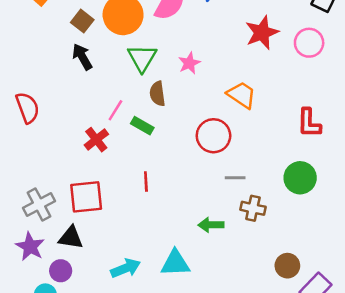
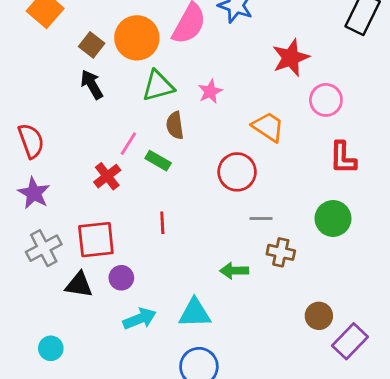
pink circle: (309, 43) -> (326, 100), moved
green triangle: (142, 58) -> (158, 86), turned 44
purple star: (30, 247) -> (34, 193), moved
purple circle: (61, 271) -> (121, 278), moved

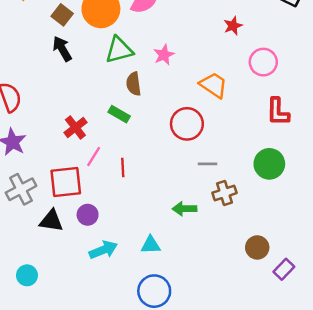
red star: (291, 58) -> (233, 26), size x0.6
pink line: (128, 144) -> (94, 157), moved
brown cross: (281, 252) -> (225, 193), turned -30
cyan triangle: (195, 313) -> (151, 245), size x0.7
purple rectangle: (350, 341) -> (284, 269), size x0.7

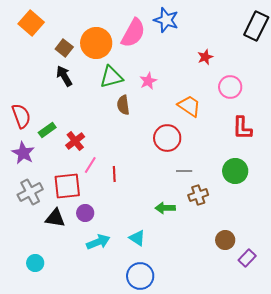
green rectangle: (119, 114) -> (47, 130), moved, turned -66
cyan triangle: (151, 245) -> (137, 238), turned 36

